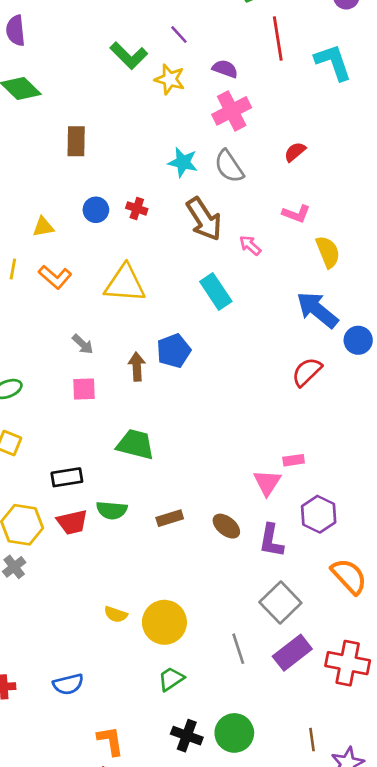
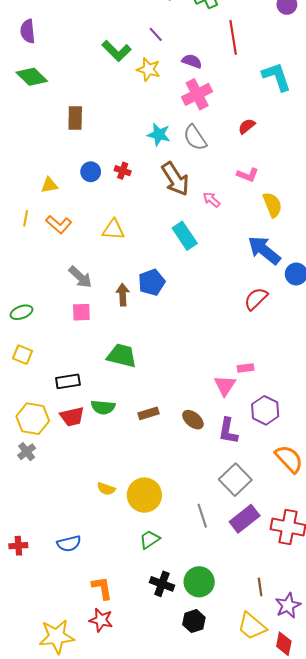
cyan L-shape: (333, 62) -> (277, 77), moved
yellow triangle: (125, 284) -> (113, 230), size x0.7
gray arrow: (83, 344) -> (80, 277), size x1.4

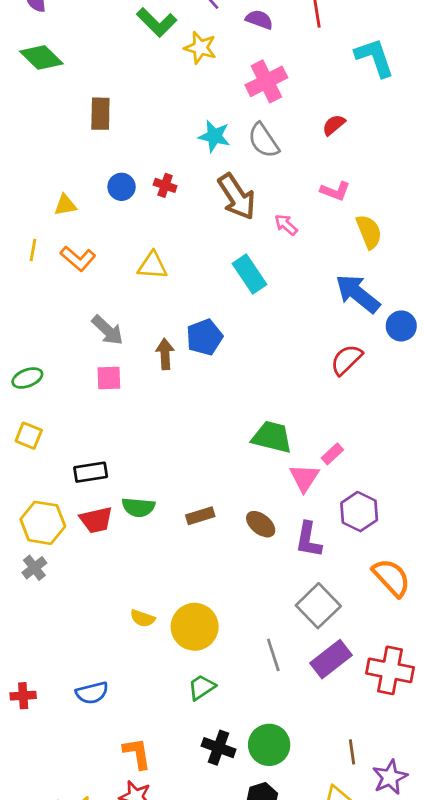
purple semicircle: (192, 61) -> (259, 20), moved
green trapezoid: (122, 356) -> (272, 437), moved
pink rectangle: (246, 368) -> (332, 454), turned -35

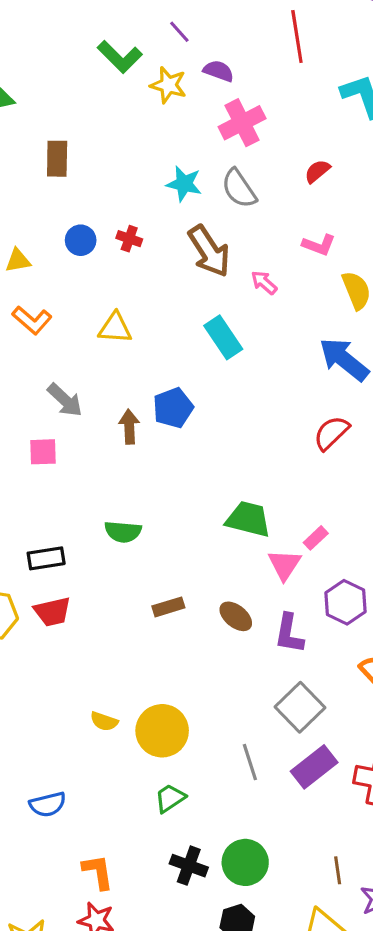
purple semicircle: (259, 20) -> (219, 71), moved
pink square: (109, 378) -> (43, 452), moved
green semicircle: (138, 507) -> (123, 532), moved

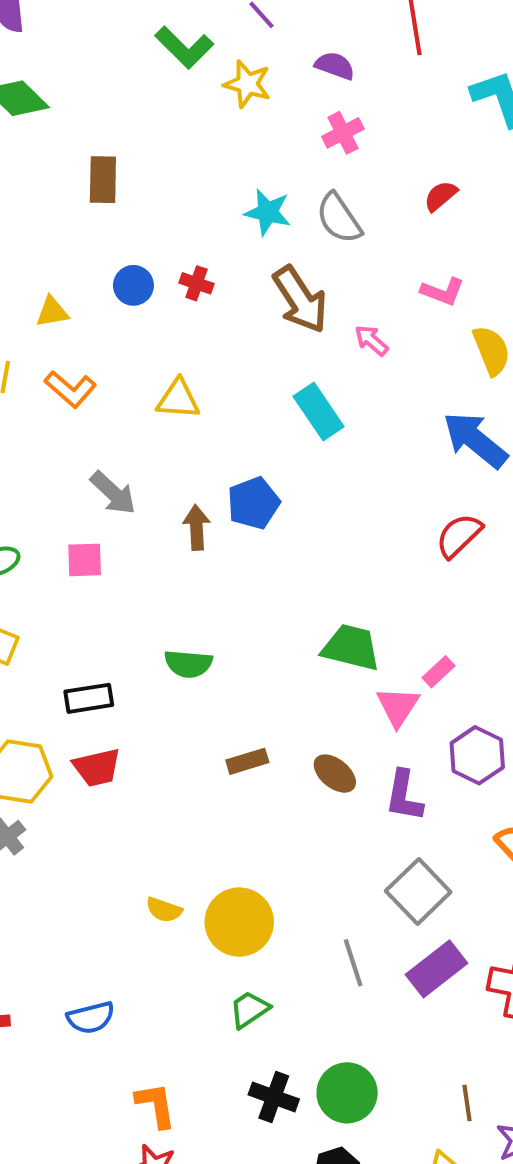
purple semicircle: (219, 71) -> (335, 66), moved
pink cross: (242, 123) -> (343, 133), size x0.7

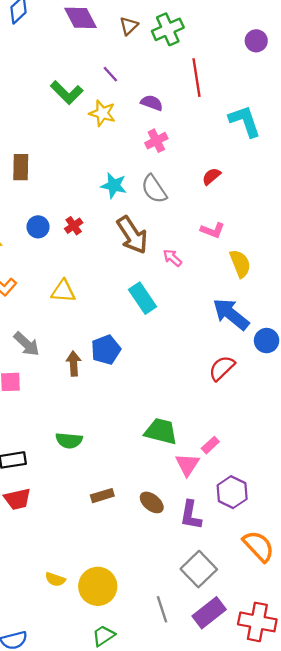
red cross: (196, 283) -> (74, 226), turned 36

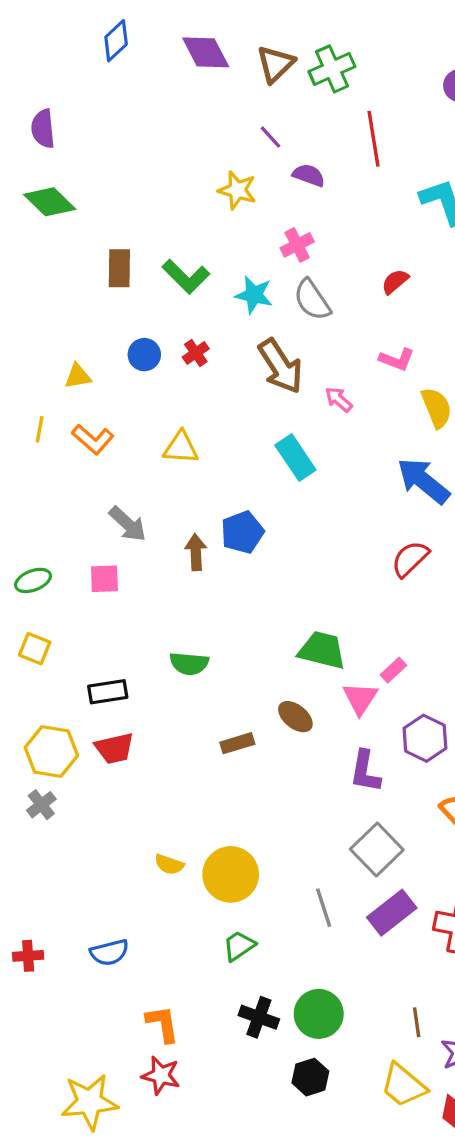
brown triangle: (129, 26) -> (275, 64), size x1.4
purple line: (110, 74) -> (271, 137), moved
green L-shape: (67, 93) -> (186, 277), moved
pink cross: (156, 141) -> (297, 245), moved
brown ellipse: (152, 502) -> (295, 717), moved

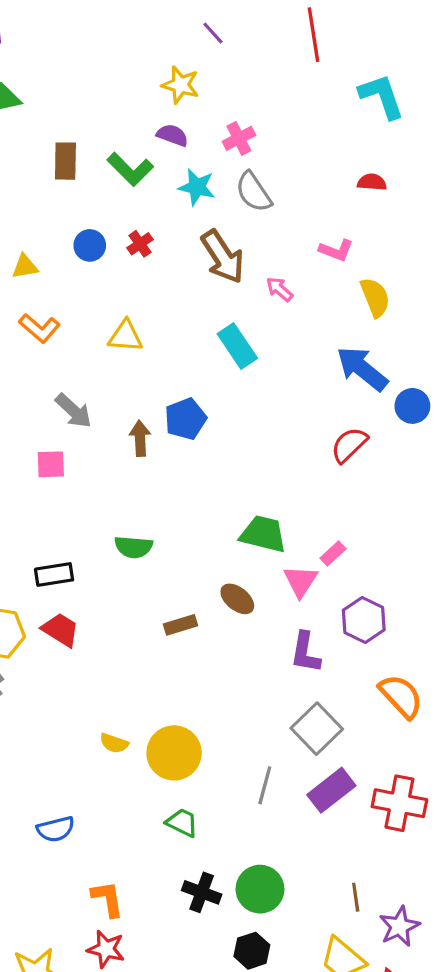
purple semicircle: (309, 175) -> (172, 135), moved
red semicircle: (395, 282) -> (372, 182), moved, turned 44
red trapezoid: (114, 748) -> (61, 630), turned -135
gray line: (324, 908) -> (265, 785), turned 33
green trapezoid: (239, 946) -> (182, 823), turned 60

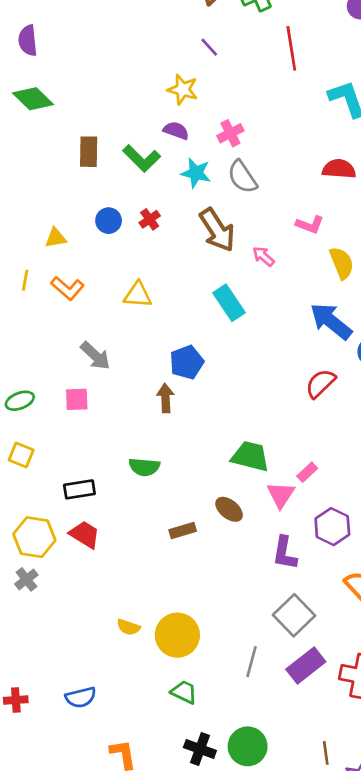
red semicircle: (372, 182) -> (339, 169), size x1.4
brown arrow: (140, 438) -> (165, 398), moved

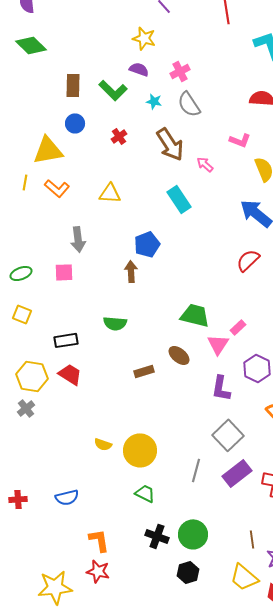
cyan star: (196, 173) -> (154, 101), size x0.7
blue circle: (109, 221) -> (75, 123), moved
yellow triangle: (56, 238) -> (48, 150), size x1.8
gray arrow: (95, 356) -> (78, 239), turned 40

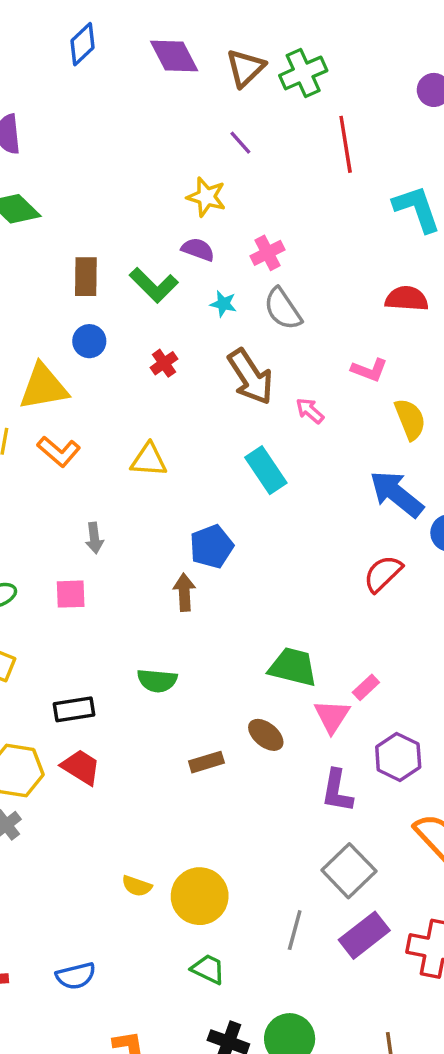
gray arrow: (78, 239) -> (94, 538), size x0.7

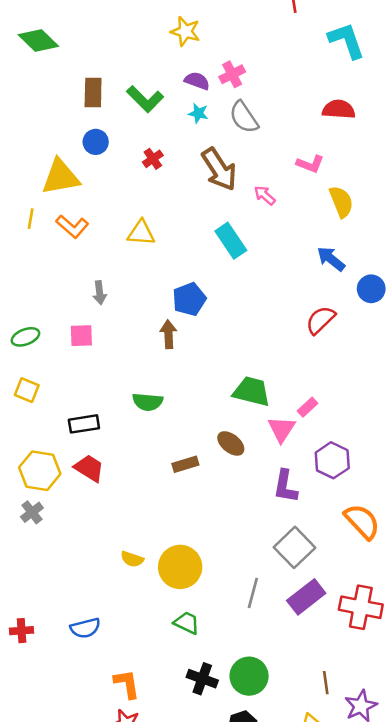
purple semicircle: (198, 249) -> (197, 81), moved
blue arrow: (396, 494) -> (331, 259), size x0.7

